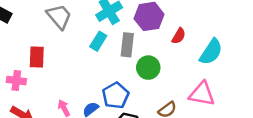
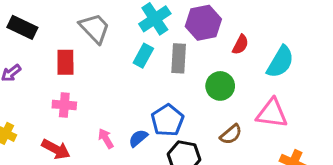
red rectangle: (37, 57) -> (65, 62), moved
green circle: (148, 68) -> (220, 86), moved
pink cross: (16, 81) -> (64, 105), moved

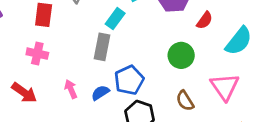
gray rectangle: (179, 58) -> (102, 47), moved
pink triangle: (272, 113) -> (225, 87), turned 40
brown semicircle: (231, 134) -> (185, 101), turned 90

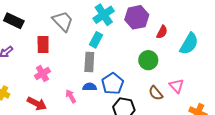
pink cross: (37, 54) -> (42, 73), turned -35
pink triangle: (225, 87) -> (177, 86), moved, size x0.7
blue semicircle: (100, 93) -> (90, 87), moved, turned 40

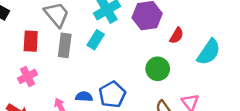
gray rectangle: (89, 62) -> (65, 45), moved

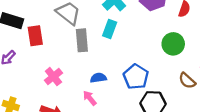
red rectangle: (31, 41) -> (35, 36), moved
blue semicircle: (84, 97) -> (98, 78), moved

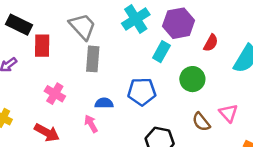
cyan rectangle: (110, 29) -> (161, 52), moved
pink cross: (53, 77) -> (55, 94), turned -30
blue pentagon: (136, 77) -> (142, 92), moved, turned 30

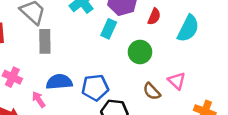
blue pentagon: (142, 92) -> (95, 87), moved
blue semicircle: (104, 103) -> (59, 82), size x1.5
pink arrow: (91, 124) -> (39, 99), moved

